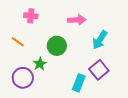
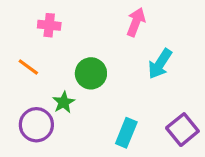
pink arrow: (77, 20) -> (136, 22), moved, turned -66
purple square: (99, 70) -> (182, 130), moved

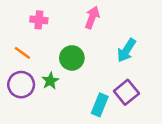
pink arrow: (136, 22) -> (92, 17), moved
purple circle: (36, 125) -> (21, 85), moved
purple square: (182, 130) -> (126, 92), moved

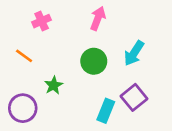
pink cross: (39, 20) -> (42, 21), turned -30
green circle: (72, 58) -> (94, 61), moved
purple circle: (21, 85) -> (23, 108), moved

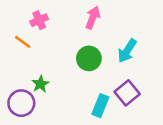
orange line: (24, 56) -> (23, 42), moved
green star: (54, 85) -> (40, 84), moved

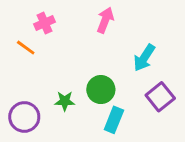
green circle: (89, 58) -> (101, 90), moved
green star: (40, 84) -> (65, 101), moved, turned 30
purple square: (127, 93) -> (160, 97), moved

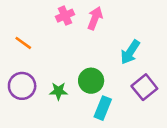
pink cross: (44, 23) -> (65, 16), moved
purple circle: (24, 117) -> (22, 86), moved

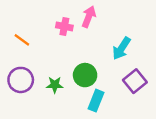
pink cross: (65, 16) -> (64, 26), moved, turned 35

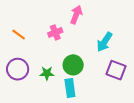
pink cross: (64, 26) -> (55, 32), moved, turned -32
purple square: (135, 81) -> (116, 70), turned -30
cyan rectangle: (96, 101) -> (70, 88), moved, turned -30

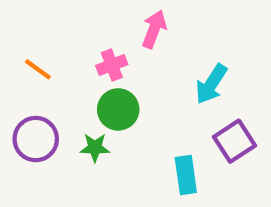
green circle: (73, 65) -> (118, 109), moved
purple square: (116, 70) -> (234, 141), turned 36
cyan rectangle: (70, 88) -> (186, 175), moved

